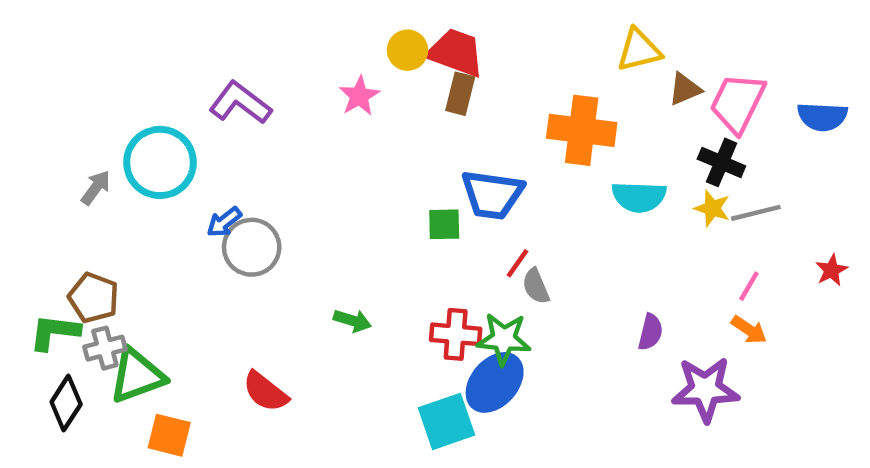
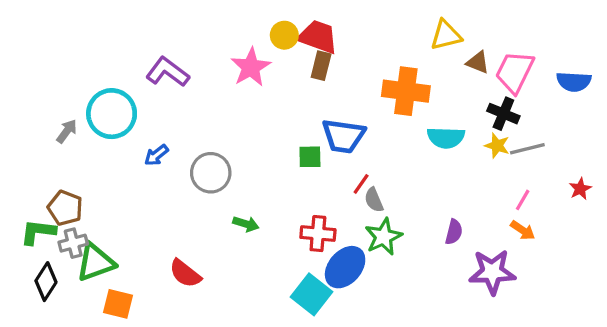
brown triangle: (685, 89) -> (478, 62), turned 45
pink star: (359, 96) -> (251, 67), size x1.4
gray circle: (252, 247) -> (211, 173), moved
green star: (504, 339) -> (383, 237), moved, turned -30
cyan square: (446, 421) -> (311, 294), turned -33

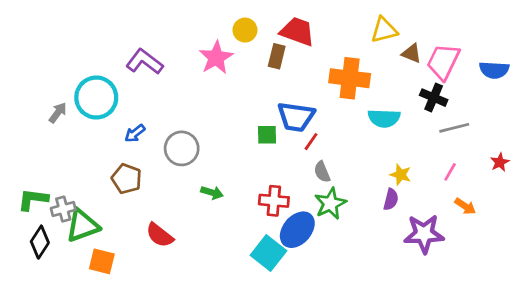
red trapezoid: (318, 37) -> (297, 31), moved
yellow star: (497, 146) -> (401, 175), moved
red line: (361, 184) -> (311, 142), moved
brown pentagon: (65, 208) -> (127, 179), moved
orange arrow: (523, 230) -> (465, 206), moved

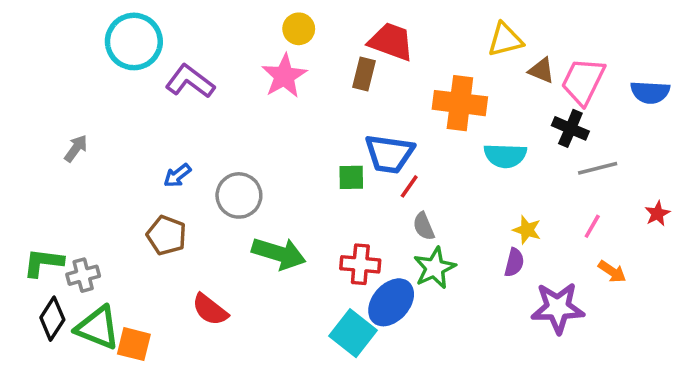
yellow circle: (245, 30) -> (299, 29), moved
cyan circle: (96, 98) -> (134, 41), moved
green arrow: (212, 193) -> (279, 253), size x1.8
green triangle: (83, 226) -> (98, 328), moved, turned 42

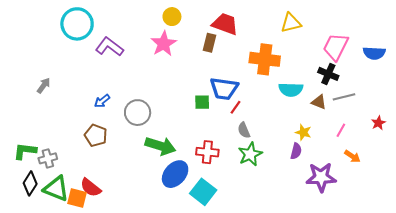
brown triangle: (541, 70) -> (319, 102), moved
blue ellipse: (391, 302) -> (175, 174), moved
red semicircle: (210, 310) -> (91, 188), moved

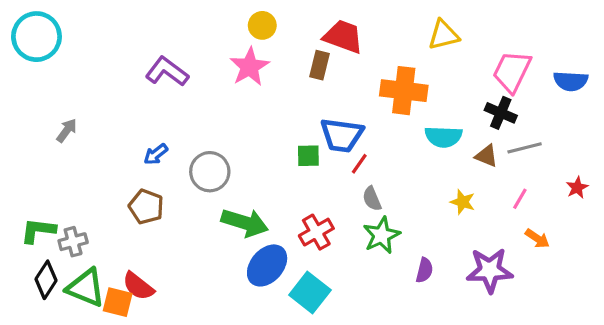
cyan circle: (77, 24) -> (36, 37), moved
purple semicircle: (296, 151) -> (424, 270), moved
red cross: (207, 152) -> (316, 232), turned -35

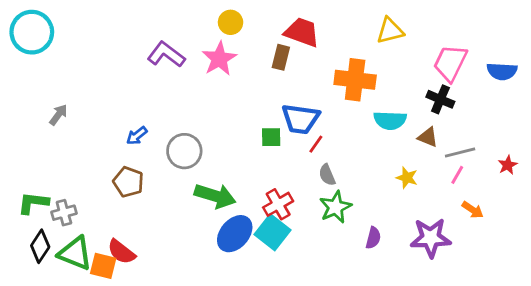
purple L-shape: (167, 72) -> (166, 55), moved
gray line: (525, 148) -> (460, 152), moved
cyan square: (310, 293) -> (272, 232), moved

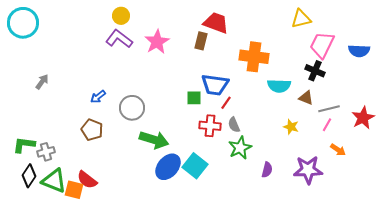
yellow circle: (231, 22) -> (121, 16), moved
yellow triangle: (390, 31) -> (301, 19), moved
red star: (508, 165) -> (363, 118), size x1.6
red cross: (278, 204) -> (210, 126), moved, turned 35

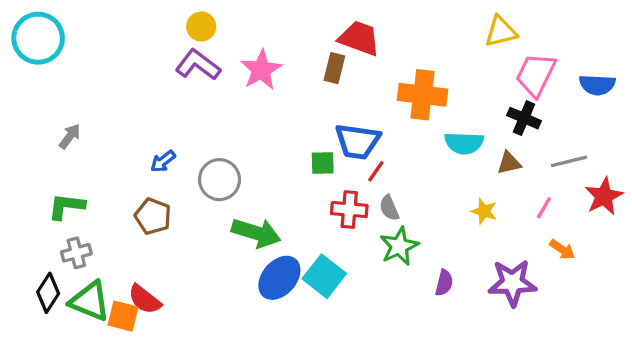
brown triangle: (306, 98) -> (509, 163), turned -35
gray line: (329, 109) -> (569, 161), moved
green L-shape: (24, 145) -> (66, 206), moved

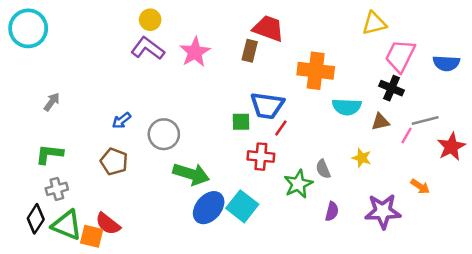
gray semicircle: (389, 208) -> (323, 169), moved
pink line: (544, 208) -> (406, 135), moved

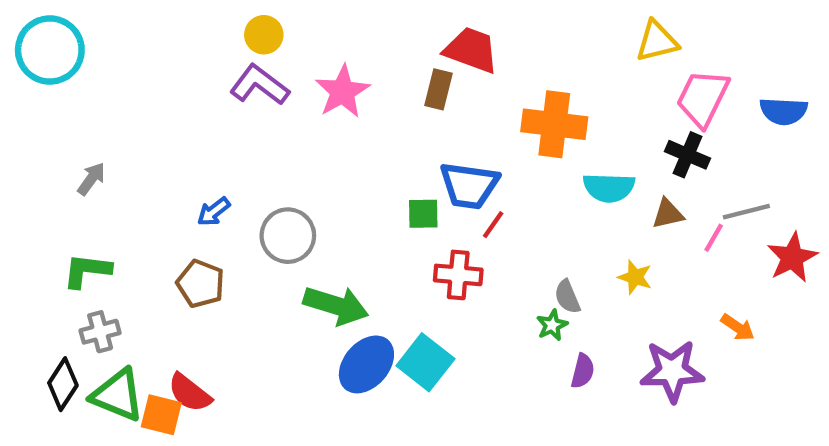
green star: (298, 184) -> (552, 325), moved, size x0.6

